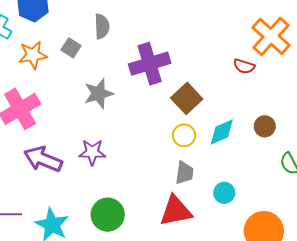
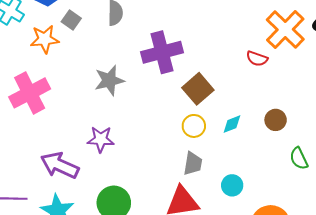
gray square: (71, 48) -> (71, 20), moved
cyan diamond: (222, 132) -> (232, 124), size x0.7
purple arrow: (43, 159) -> (60, 165), moved

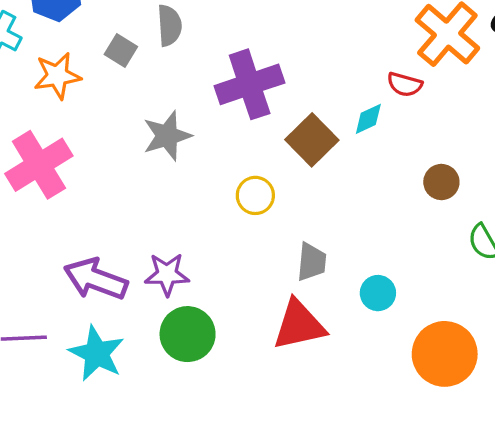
gray square: (71, 20) -> (121, 51), moved
cyan diamond: (232, 124) -> (368, 119), moved
yellow circle: (194, 126) -> (255, 195), moved
purple star: (101, 139) -> (167, 274), moved

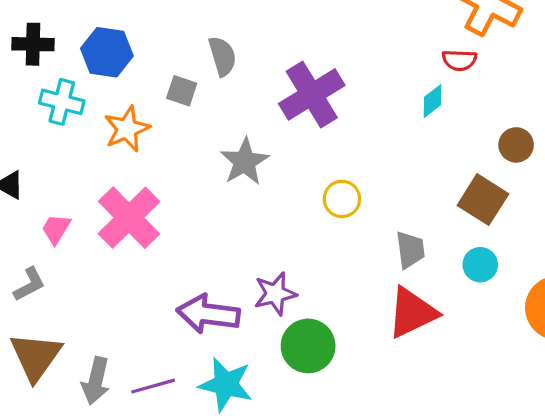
brown square: (312, 140) -> (483, 200), moved

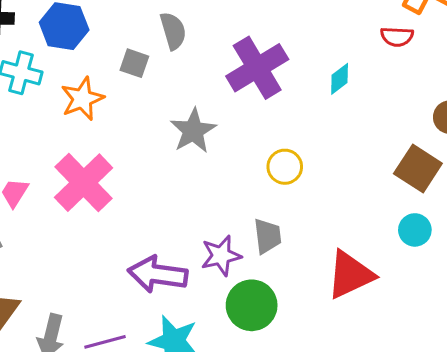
cyan diamond: (432, 101) -> (340, 79), moved
gray trapezoid: (410, 250) -> (267, 236), moved

